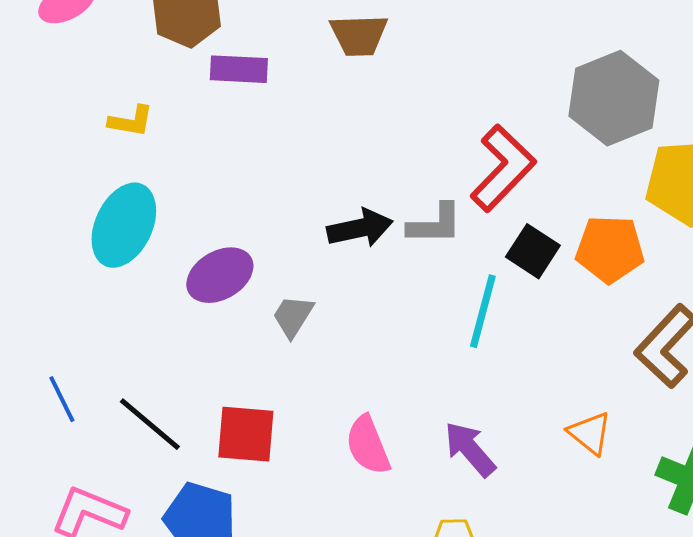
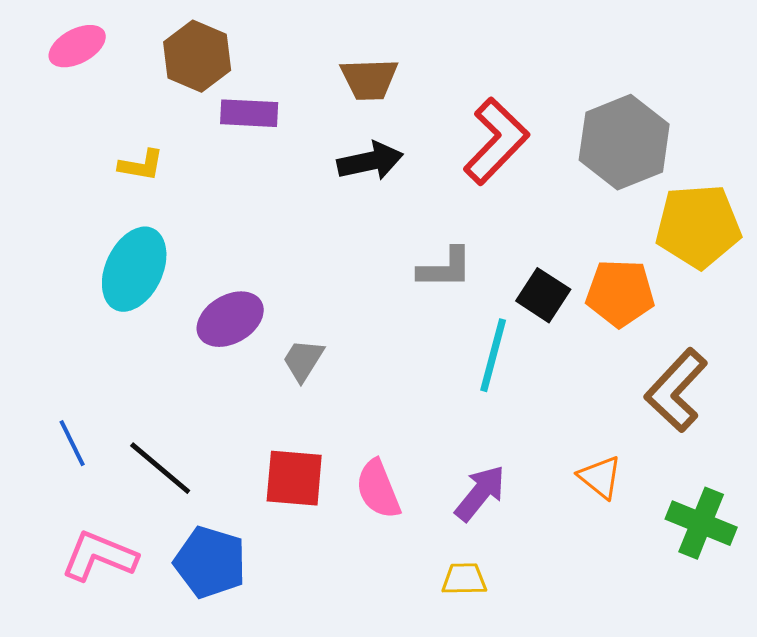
red L-shape: (503, 168) -> (496, 141), moved
black arrow: (360, 228) -> (370, 161), moved
red square: (246, 434) -> (294, 478), moved
purple arrow: (470, 449) -> (480, 493), turned 80

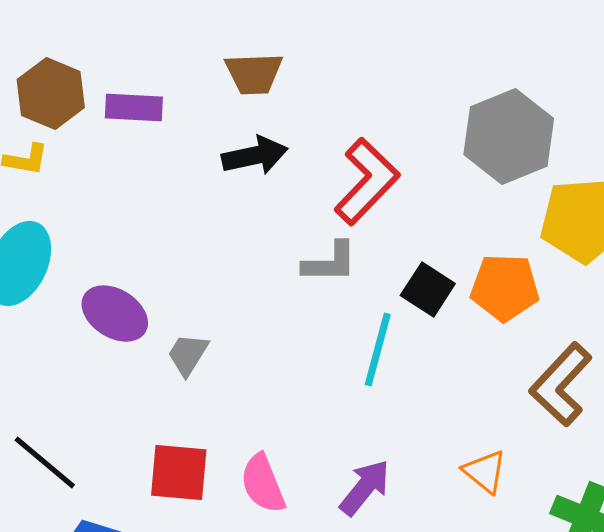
brown hexagon: (197, 56) -> (51, 94), moved
red L-shape: (496, 141) -> (367, 182), moved
purple ellipse: (230, 319) -> (115, 314), turned 62

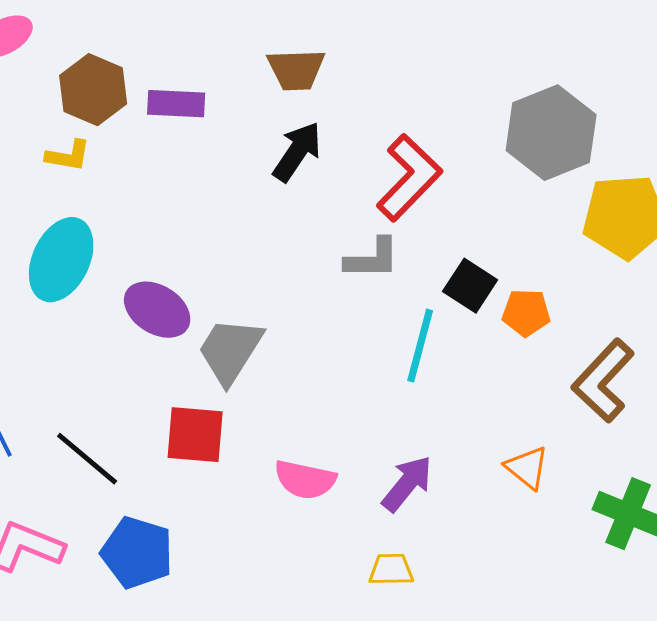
black arrow: (255, 156) -> (297, 152), turned -44
orange pentagon: (505, 288) -> (526, 313), moved, size x0.7
gray trapezoid: (188, 355) -> (230, 351), size x1.6
red square: (179, 473) -> (195, 435), moved
pink semicircle: (263, 484) -> (305, 480), turned -56

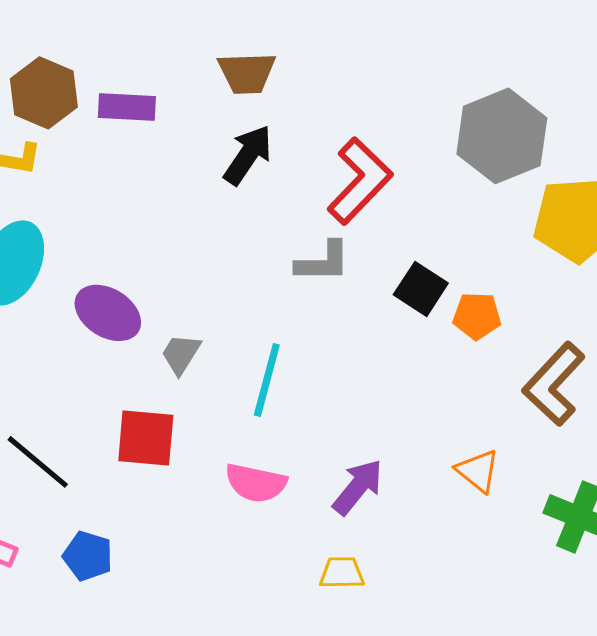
cyan line: (420, 346) -> (267, 380), moved
gray trapezoid: (230, 351) -> (181, 354), size x0.6
blue pentagon: (137, 553) -> (88, 556), size x0.7

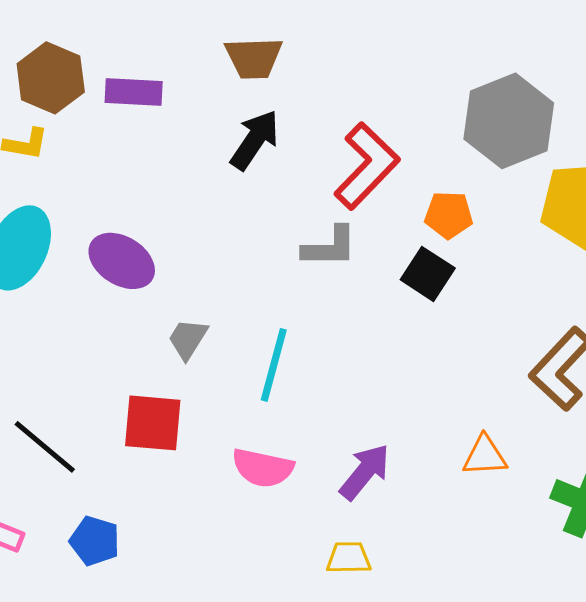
purple ellipse: (108, 313) -> (122, 261), moved
orange pentagon: (477, 316) -> (449, 215), moved
orange triangle: (478, 471) -> (485, 456), turned -42

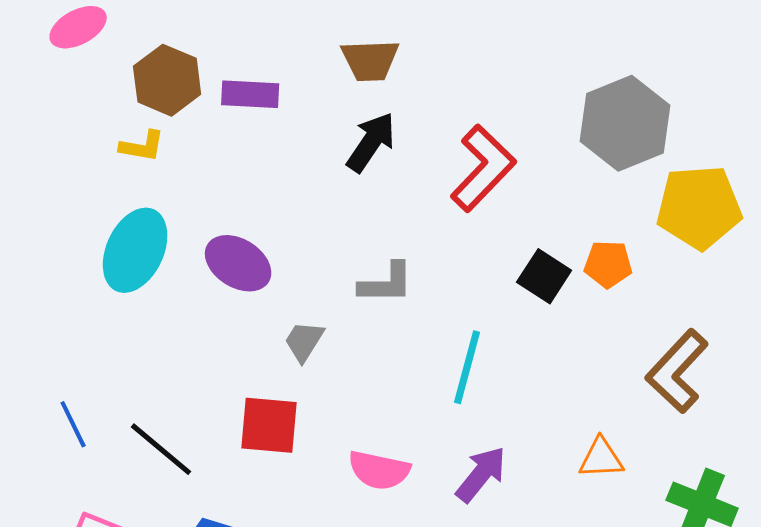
orange pentagon: (449, 215) -> (608, 264), moved
gray L-shape: (330, 247) -> (386, 283), moved
cyan line: (274, 365) -> (467, 367), moved

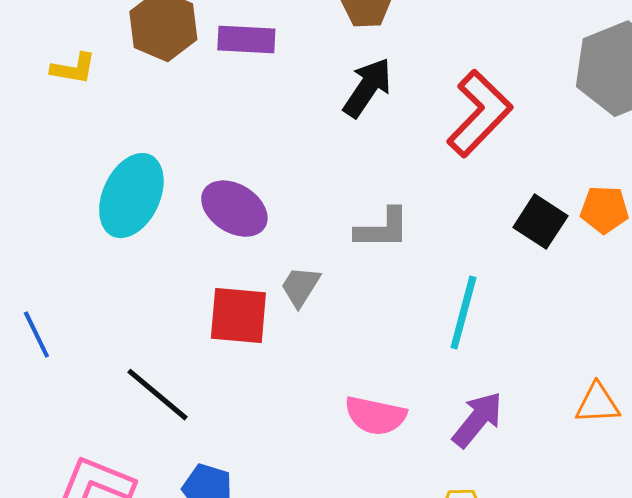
yellow L-shape: (142, 146) -> (73, 69), moved
blue line: (73, 424) -> (36, 335), moved
red square: (269, 425) -> (238, 316), moved

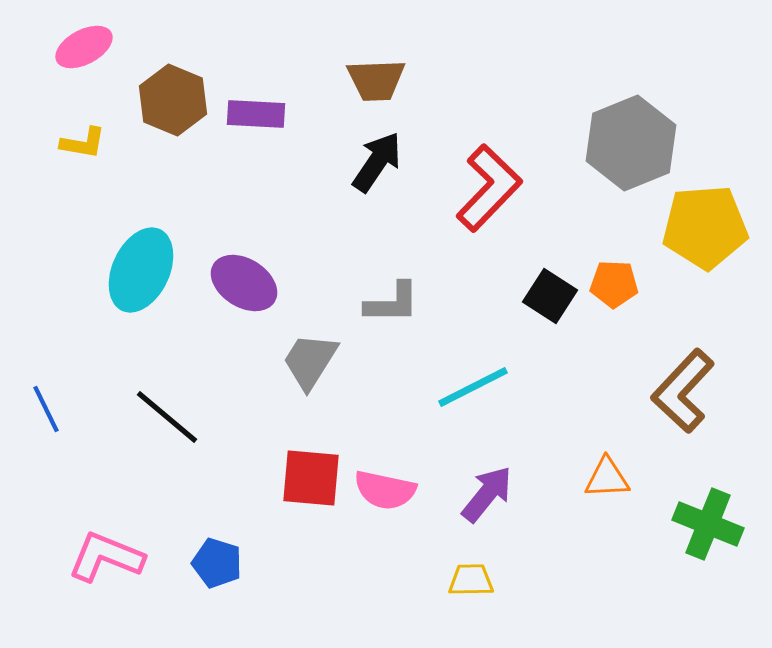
gray trapezoid: (300, 287) -> (310, 361), size x1.4
cyan line: (463, 313) -> (473, 387), turned 48
red square: (238, 316) -> (311, 478), moved
black line: (157, 395) -> (167, 417), moved

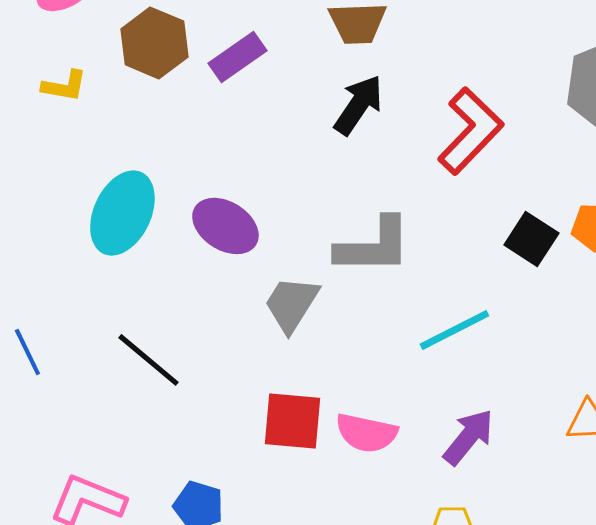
purple rectangle: (256, 114) -> (237, 57), turned -38
gray L-shape: (392, 303) -> (373, 246), size x1.4

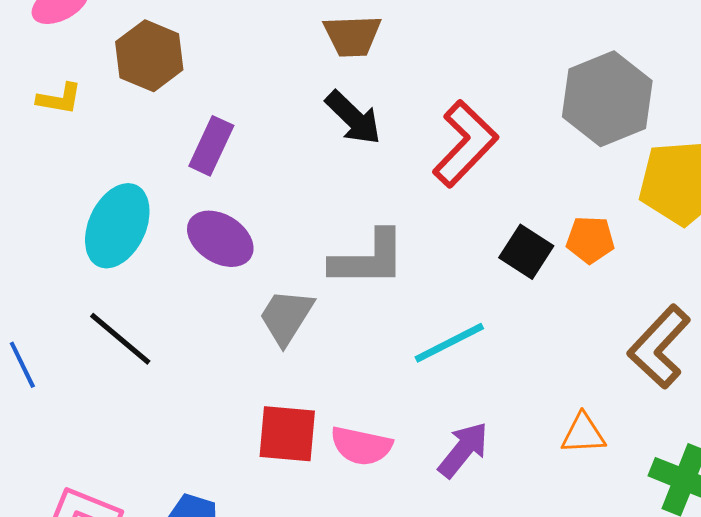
purple rectangle: (237, 57) -> (211, 146), moved, turned -30
black arrow: (358, 105) -> (353, 118), turned 100
black line: (148, 360) -> (120, 339), moved

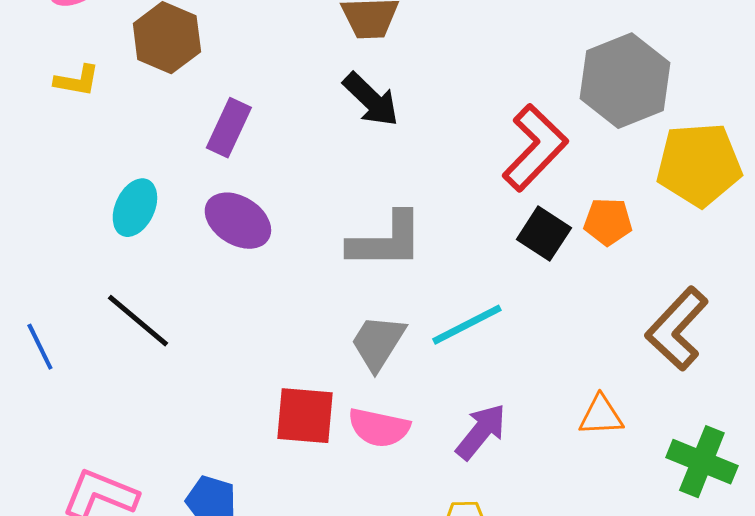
red L-shape: (465, 144) -> (535, 148), moved
cyan ellipse: (117, 226) -> (135, 208), size x0.7
gray trapezoid: (286, 317) -> (378, 343), moved

